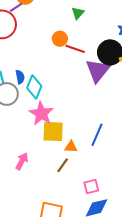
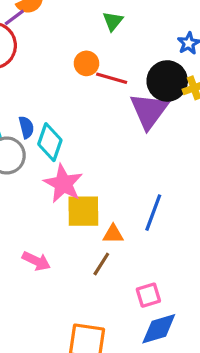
pink arrow: (22, 161) -> (36, 261), turned 90

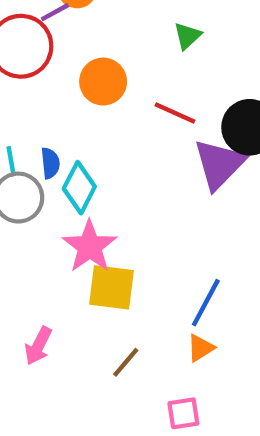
orange circle: (86, 63) -> (103, 82), moved, size x1.4
orange triangle: (113, 234) -> (201, 348), moved, turned -40
pink arrow: (36, 261) -> (38, 346), turned 84

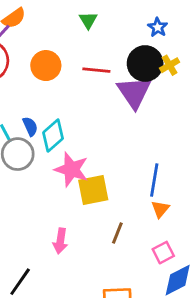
cyan diamond: (79, 188) -> (53, 135), turned 40

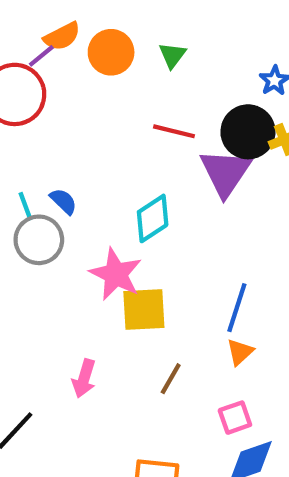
orange circle: (46, 66) -> (111, 52), moved
blue semicircle: (30, 126) -> (63, 201), turned -30
cyan diamond: (53, 135) -> (153, 218), moved

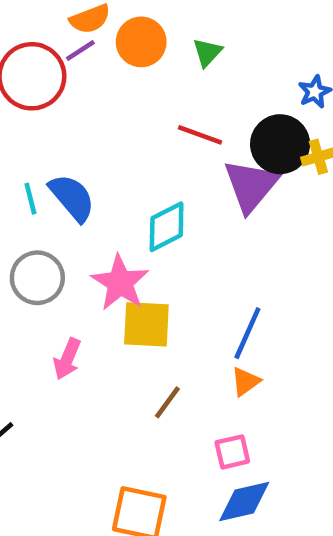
purple line: (41, 56) -> (80, 50), moved
blue semicircle: (63, 201) -> (72, 198), size x1.6
gray circle: (39, 240) -> (37, 278), moved
pink arrow: (84, 378) -> (67, 359), moved

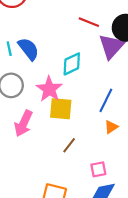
blue line: (247, 333) -> (106, 100), moved
pink arrow: (67, 359) -> (24, 123), size x1.4
orange triangle: (245, 381) -> (111, 127), moved

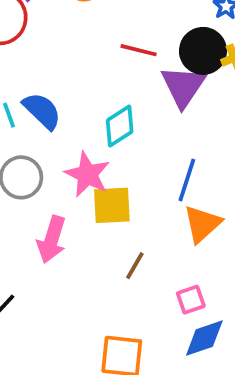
orange triangle: (111, 127) -> (202, 224), size x1.6

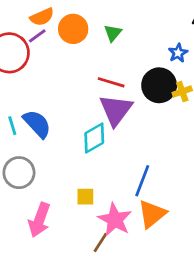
purple triangle: (183, 86) -> (116, 110), moved
pink star: (87, 174) -> (115, 220), moved
yellow square: (112, 205) -> (85, 197), size x0.6

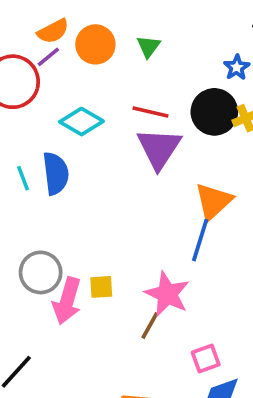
blue semicircle: (37, 124) -> (56, 173), turned 40
cyan diamond: (94, 138) -> (81, 122), moved, turned 64
gray circle: (19, 173) -> (41, 272), moved
yellow square: (85, 197) -> (101, 287), moved
orange triangle: (152, 214) -> (214, 201), moved

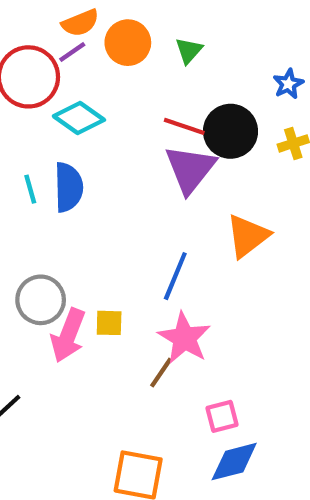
black circle: (214, 112) -> (230, 131), moved
cyan diamond: (81, 122) -> (79, 118), moved
blue line: (200, 240) -> (175, 276), moved

